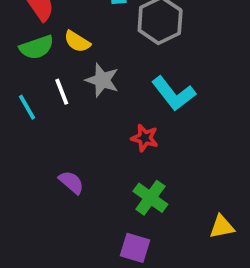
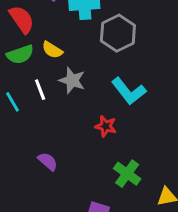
green cross: (150, 198) -> (127, 174), moved

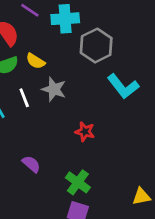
cyan L-shape: (129, 91) -> (123, 86), moved
green cross: (127, 174) -> (78, 182), moved

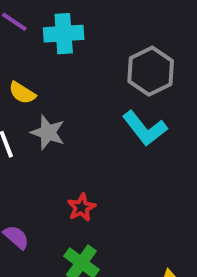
gray hexagon: (96, 46) -> (151, 71), moved
red star: (85, 132) -> (81, 207), moved, turned 30

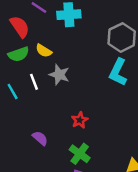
cyan L-shape: (145, 128) -> (118, 72), turned 64

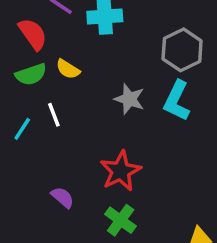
gray star: (59, 75) -> (129, 99), moved
cyan line: (13, 91) -> (22, 129), turned 63
red star: (80, 120) -> (121, 171), size x1.6

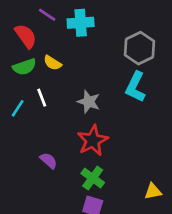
gray star: (129, 99) -> (89, 102), moved

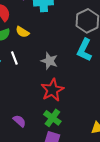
purple semicircle: (48, 161) -> (19, 121), moved

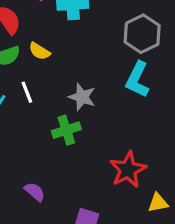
red star: (52, 90) -> (128, 170), moved
green cross: (52, 118) -> (66, 130), moved, turned 36

